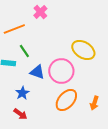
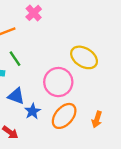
blue triangle: (37, 72) -> (16, 96), moved
blue star: (22, 93) -> (33, 111), moved

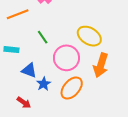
green line: (15, 59) -> (43, 37), moved
orange arrow: (97, 119) -> (101, 65), moved, size x1.6

